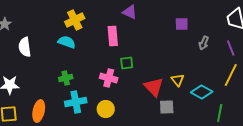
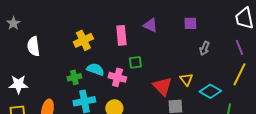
purple triangle: (130, 12) -> (150, 25), moved
yellow cross: (75, 20) -> (83, 40), moved
cyan semicircle: (67, 42) -> (95, 69), moved
gray arrow: (204, 43) -> (204, 48), moved

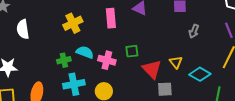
green square: (135, 62) -> (132, 51), moved

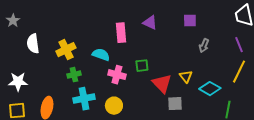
yellow cross: (73, 23) -> (66, 50), moved
cyan semicircle: (85, 52) -> (101, 55), moved

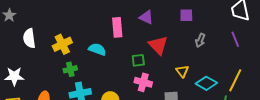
yellow line: (239, 72) -> (235, 80), moved
pink cross: (117, 75) -> (143, 82), moved
red triangle: (162, 84) -> (158, 45), moved

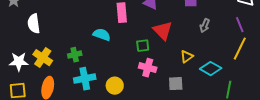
yellow cross: (62, 44) -> (43, 58), moved, turned -30
yellow triangle: (182, 71) -> (187, 57), turned 32
yellow line: (235, 80) -> (240, 49), moved

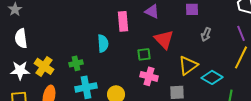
white semicircle: (34, 24) -> (21, 38), moved
cyan semicircle: (102, 35) -> (103, 43), turned 66
yellow triangle: (187, 57) -> (188, 65), size x1.5

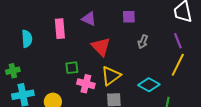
cyan semicircle: (103, 43) -> (27, 39), moved
green square: (144, 54) -> (72, 68), moved
yellow triangle: (188, 65) -> (111, 76), moved

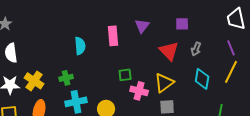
purple triangle: (89, 19) -> (142, 26), turned 42
red triangle: (101, 47) -> (169, 51), moved
cyan diamond: (149, 85) -> (202, 79), moved, turned 70

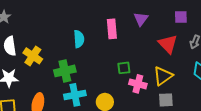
green cross: (66, 78) -> (65, 71), size x1.5
yellow cross: (34, 81) -> (33, 56), moved

